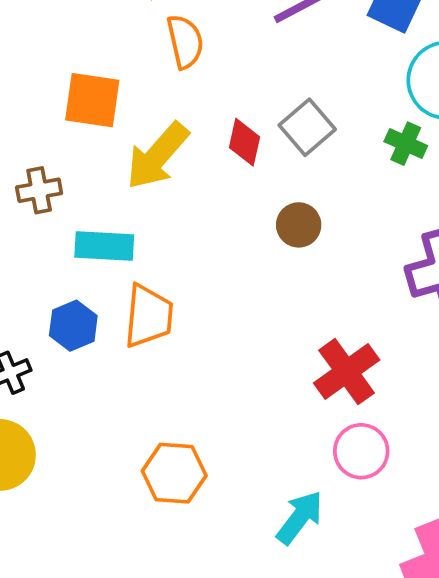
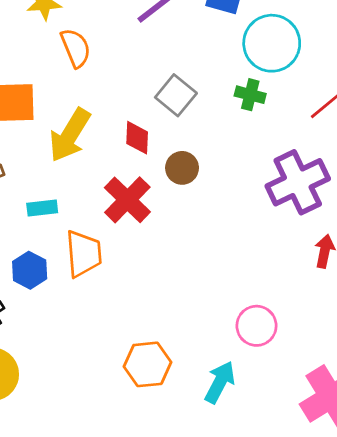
red diamond: (245, 142) -> (137, 138), moved
cyan rectangle: (104, 246) -> (42, 208), size x0.7
red cross: (347, 372) -> (127, 200), moved
orange hexagon: (174, 473) -> (147, 364), moved

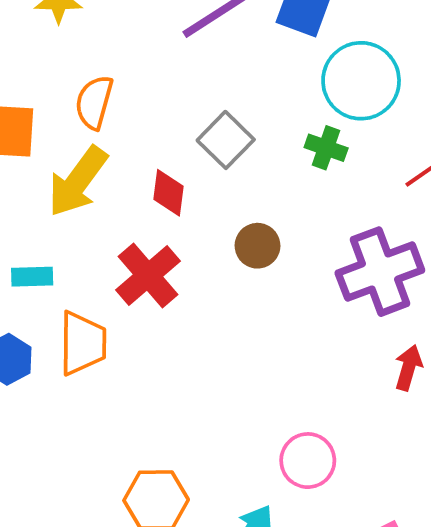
orange semicircle: (76, 48) -> (94, 102), moved, turned -147
brown circle: (182, 168) -> (258, 246), moved

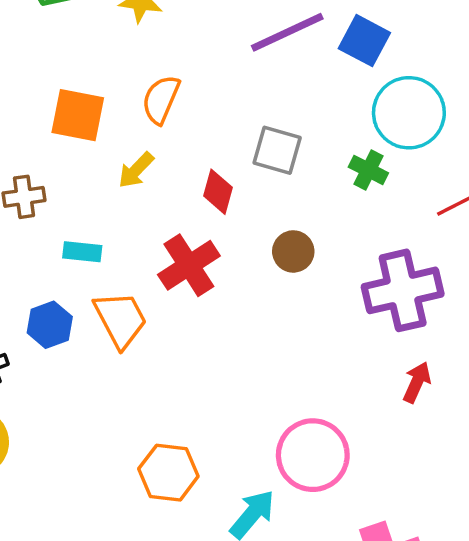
gray square: (226, 140) -> (277, 150), turned -36
yellow arrow: (78, 181) -> (136, 170), size x0.6
orange trapezoid: (83, 343) -> (120, 319), turned -36
pink circle: (308, 461) -> (313, 455), size x1.4

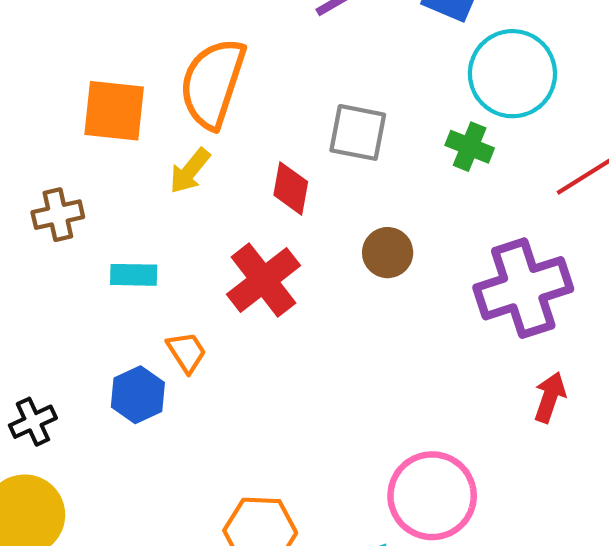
orange semicircle: (161, 99) -> (213, 83), size x1.5
orange trapezoid: (120, 319) -> (187, 352), size x0.6
blue hexagon: (50, 325) -> (138, 395), moved

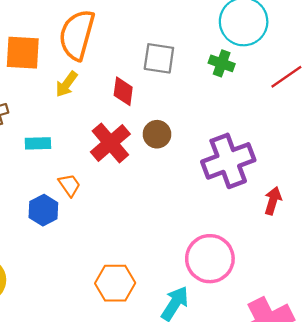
brown circle: (388, 253) -> (157, 134), moved
purple cross: (523, 288) -> (228, 161), moved

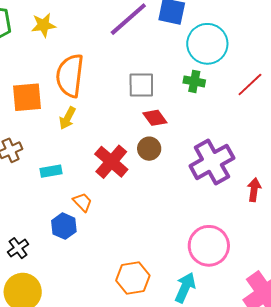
red diamond: (123, 91) -> (155, 118), moved, turned -35

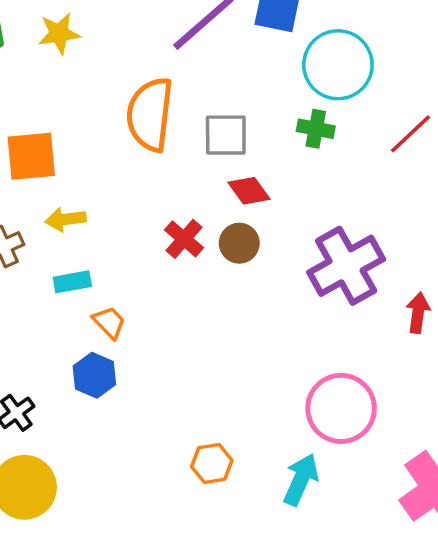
orange semicircle: (70, 76) -> (150, 114), moved
yellow arrow: (67, 118) -> (66, 219), moved, turned 55
red cross: (111, 162) -> (184, 239), moved, size x0.7
orange trapezoid: (82, 202) -> (109, 322), moved
orange hexagon: (133, 278) -> (212, 463), size x0.7

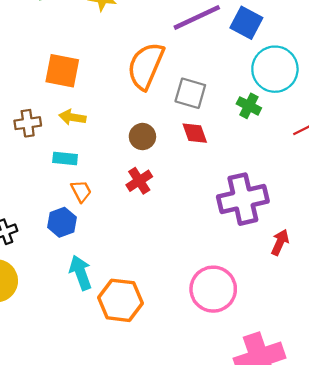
red cross: (184, 239) -> (139, 181), moved
brown circle: (239, 243) -> (142, 137), moved
orange hexagon: (212, 463) -> (120, 300), size x1.6
cyan arrow: (301, 479) -> (81, 273), moved, turned -60

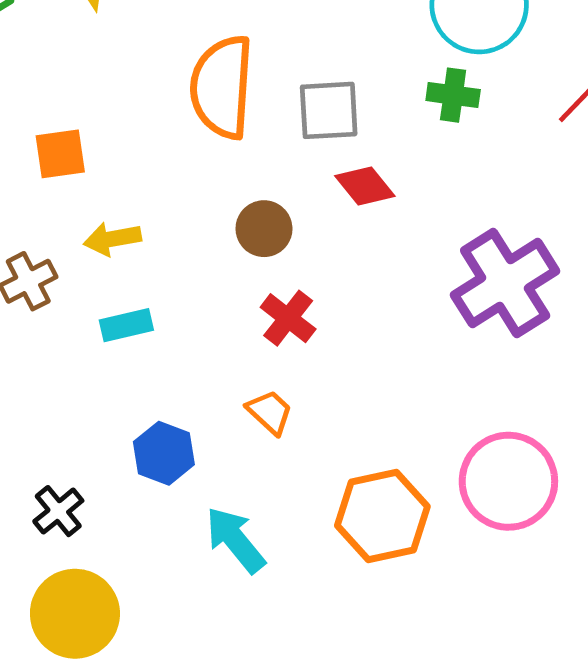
orange square: (62, 71) -> (60, 154), size x0.7
orange trapezoid: (81, 191) -> (270, 412), moved
orange hexagon: (120, 300) -> (382, 516), moved

